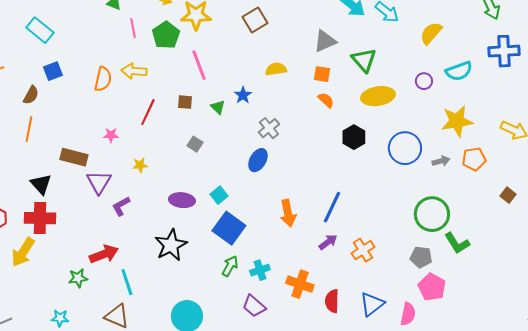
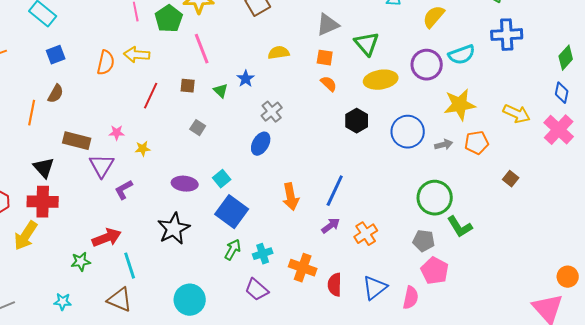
purple circle: (424, 81) -> (427, 65), size x1.8
brown semicircle: (31, 95) -> (56, 94), moved
pink star: (111, 135) -> (117, 133), moved

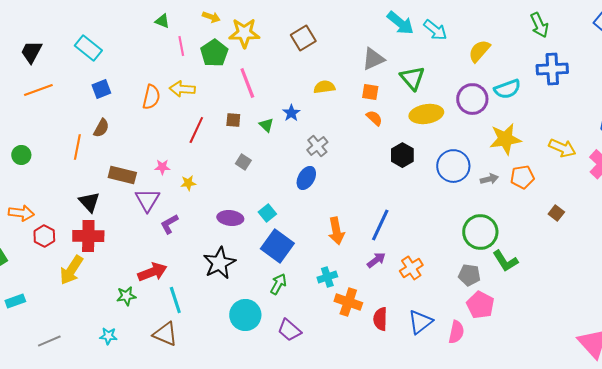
cyan cross: (263, 254) -> (327, 277), moved
purple trapezoid: (257, 290) -> (289, 330), moved
cyan circle: (190, 300) -> (245, 315), moved

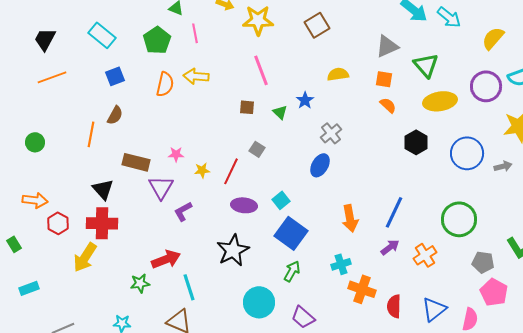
green pentagon: (214, 53) -> (157, 40), moved
red line: (196, 130) -> (231, 171), moved
green circle: (480, 232) -> (459, 219), moved

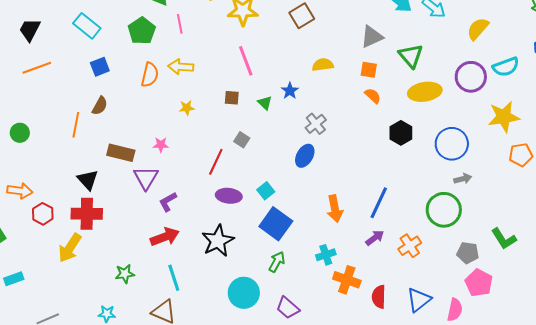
gray arrow: (503, 166) -> (463, 179), moved
yellow star: (202, 170) -> (187, 108), moved
red arrow: (166, 259) -> (165, 237), moved

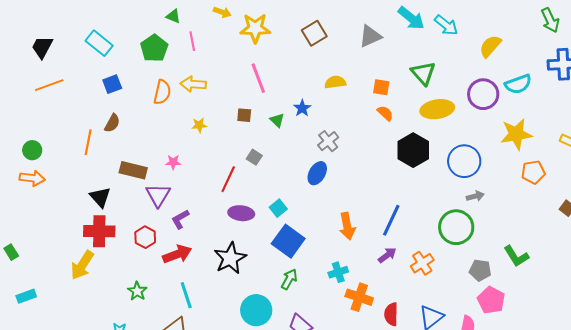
gray triangle: (372, 37) -> (370, 36), moved
black hexagon: (401, 133) -> (413, 150), size x1.4
orange arrow: (20, 191) -> (32, 178), moved
red hexagon: (43, 214) -> (145, 237), moved
green star: (125, 274) -> (137, 291), turned -30

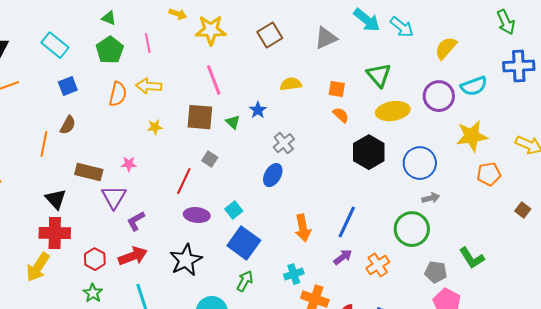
green triangle: (173, 16) -> (109, 18), moved
brown square: (244, 115) -> (200, 117), size x1.8
red hexagon: (145, 237) -> (95, 259), moved

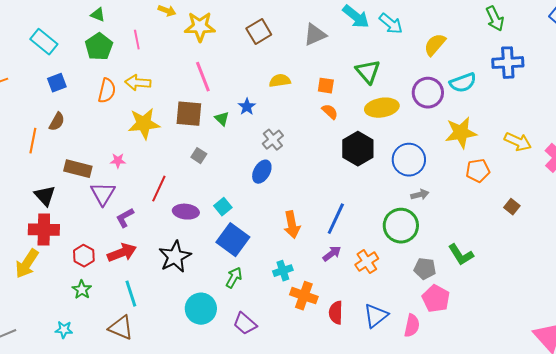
yellow star: (155, 127) -> (144, 124), size x2.0
red line: (184, 181) -> (159, 189), moved

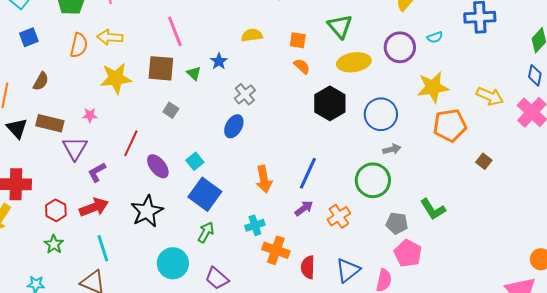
cyan semicircle: (463, 83) -> (435, 37), size x0.6
brown semicircle: (57, 122) -> (41, 81), moved
orange pentagon: (478, 171) -> (450, 125), size x1.4
black triangle: (45, 196) -> (17, 128), moved
purple ellipse: (186, 212) -> (158, 166), turned 45

